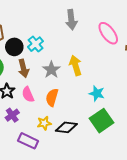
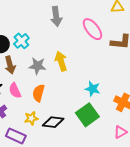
gray star: (51, 70) -> (37, 66), turned -30
cyan star: (97, 93) -> (93, 89), moved

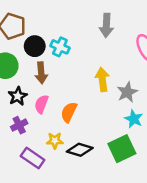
cyan cross: (21, 41) -> (60, 47), turned -35
gray star: (37, 66) -> (127, 92), moved, turned 30
pink semicircle: (15, 91) -> (41, 104), turned 35

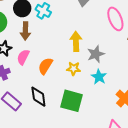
yellow star: (55, 141) -> (74, 69), moved
green square: (122, 149) -> (71, 101), moved, turned 35
black diamond: (80, 150) -> (38, 97), moved, turned 60

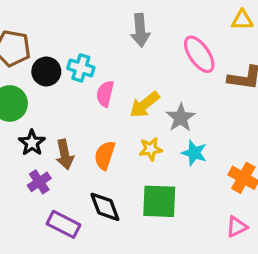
brown arrow: (25, 31) -> (65, 154), moved
yellow arrow: (76, 41) -> (144, 105), turned -114
pink semicircle: (23, 57) -> (105, 94), moved

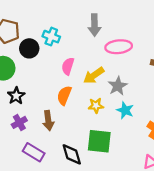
pink ellipse: (199, 54) -> (119, 47), moved, turned -65
cyan cross: (81, 68) -> (51, 37), moved
brown arrow: (65, 154) -> (48, 120), moved
orange semicircle: (105, 155) -> (64, 95), moved
black diamond: (105, 207) -> (72, 154), moved

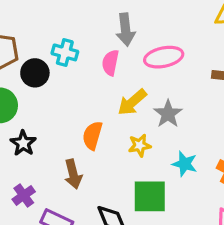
pink semicircle: (68, 66) -> (110, 63), moved
cyan star: (125, 110) -> (185, 164), moved
purple cross: (19, 122) -> (24, 195), moved

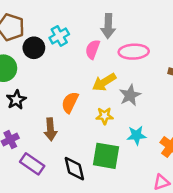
cyan cross: (65, 52) -> (59, 36), turned 36
cyan star: (185, 164) -> (136, 135), turned -30

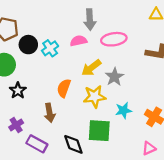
cyan cross: (59, 36) -> (50, 48), moved
pink semicircle: (93, 49) -> (79, 41), turned 63
yellow star: (105, 116) -> (95, 97), size x1.5

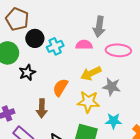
gray star: (115, 77) -> (112, 87), turned 30
black star: (18, 90) -> (27, 73), moved

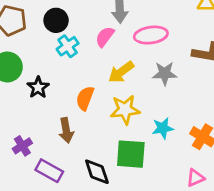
black circle: (35, 38) -> (56, 20), moved
pink semicircle: (84, 45) -> (105, 37), turned -42
gray star: (112, 87) -> (165, 73), moved

